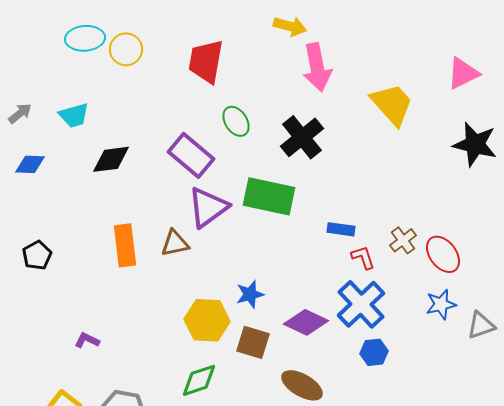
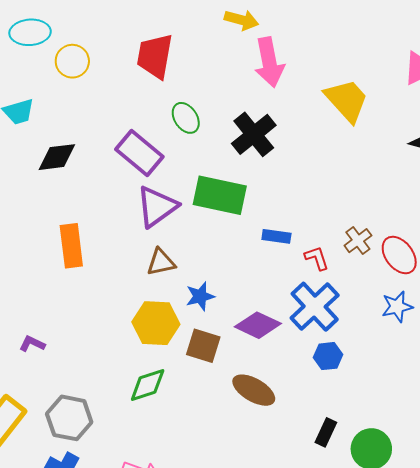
yellow circle: (126, 49) -> (72, 61), moved
blue rectangle: (341, 229) -> (276, 236), moved
brown triangle: (175, 243) -> (161, 262), moved

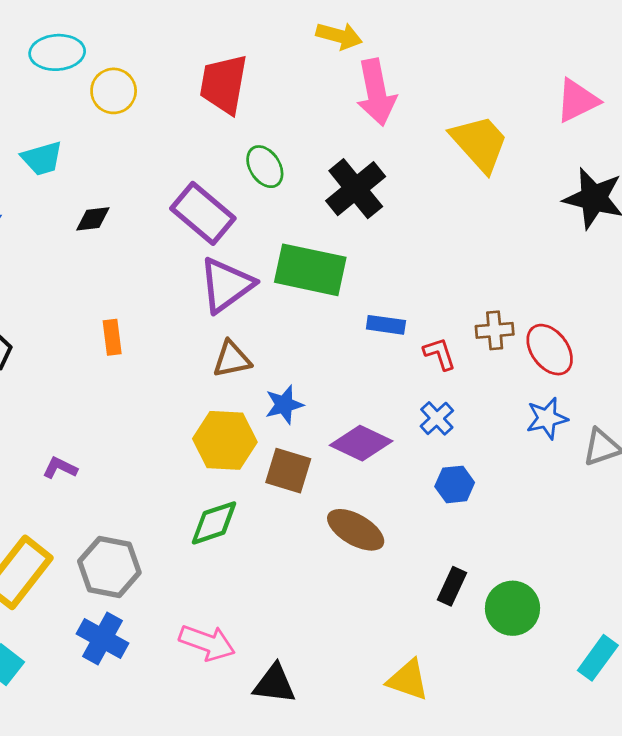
black diamond: (57, 157) -> (93, 219), size x0.7
brown cross: (358, 241) -> (495, 330), turned 32
orange rectangle: (71, 246) -> (112, 337), size x0.6
blue cross: (315, 307) -> (437, 418), size x0.5

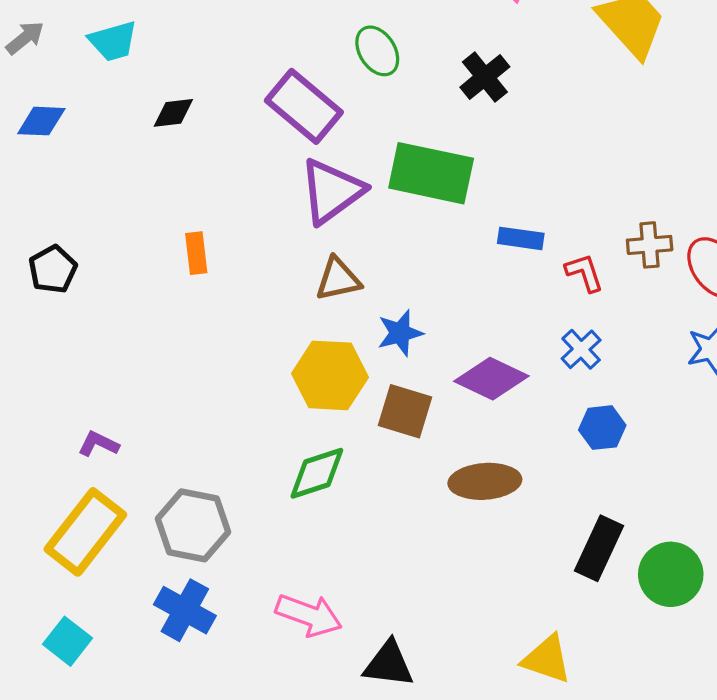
black cross: (356, 189) -> (485, 77), size x0.7
purple L-shape: (60, 468) -> (98, 444), moved
brown ellipse: (356, 530) -> (485, 481), turned -34
black rectangle: (452, 586) -> (599, 548), size x1.4

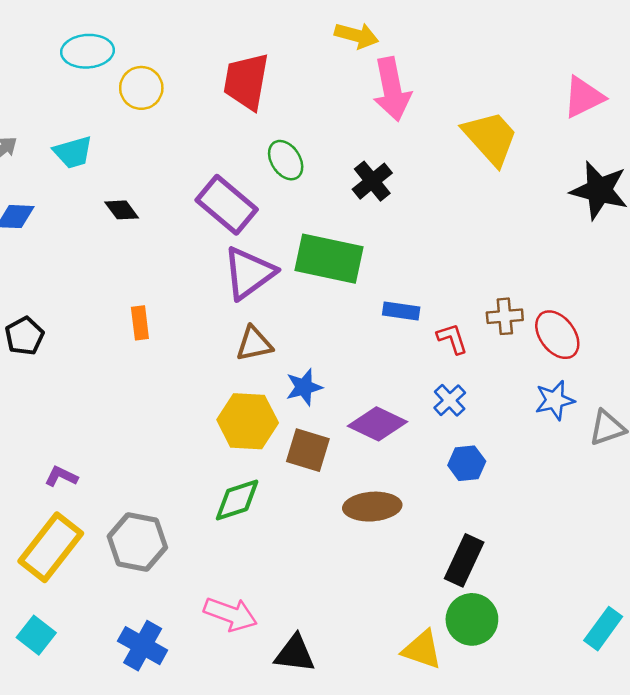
black diamond: (173, 113) -> (122, 210), turned 60
green circle: (671, 574) -> (472, 619), moved
blue cross: (185, 610) -> (143, 646), moved

